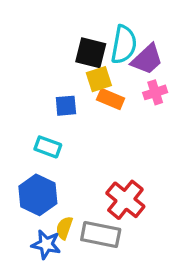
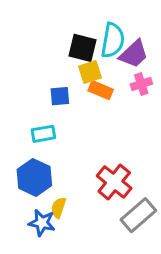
cyan rectangle: (48, 147) -> (43, 134), turned -30
gray rectangle: (101, 235) -> (138, 215), moved, turned -52

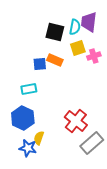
cyan semicircle: (113, 40) -> (75, 27), size x0.7
purple trapezoid: (134, 54) -> (89, 22), moved, turned 140
yellow square: (90, 72) -> (78, 48), moved
orange rectangle: (101, 90) -> (55, 60), moved

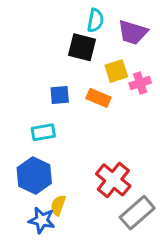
purple trapezoid: (89, 22) -> (133, 32), turned -80
cyan semicircle: (75, 27) -> (95, 20), moved
orange rectangle: (55, 60) -> (98, 98), moved

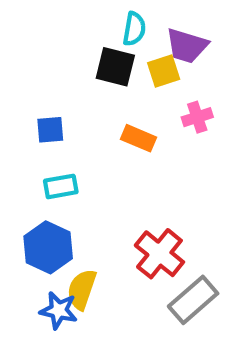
yellow square: (116, 71) -> (164, 71), moved
blue square: (60, 95) -> (50, 130), moved
yellow semicircle: (58, 205) -> (82, 289), size x1.4

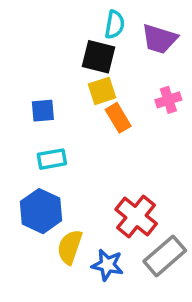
yellow square: (164, 71) -> (102, 91), moved
orange rectangle: (138, 138) -> (118, 118), turned 36
blue star: (59, 310) -> (107, 265), moved

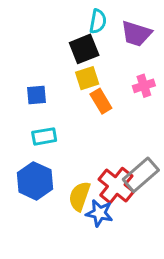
black square: (98, 57) -> (84, 49), turned -36
yellow semicircle: (70, 247) -> (79, 196), moved
gray rectangle: (165, 256) -> (141, 175), moved
blue star: (107, 265) -> (99, 213), moved

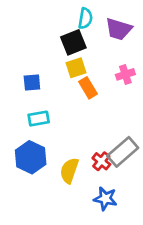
red cross: (116, 186) -> (101, 161), size x0.6
blue star: (99, 213) -> (105, 199), moved

